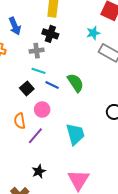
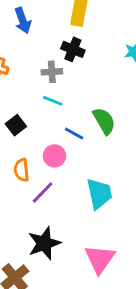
blue arrow: (15, 26) -> (23, 21), moved
blue line: (52, 85) -> (74, 134), moved
black square: (27, 88) -> (16, 125), moved
black star: (39, 171) -> (44, 243), size x1.6

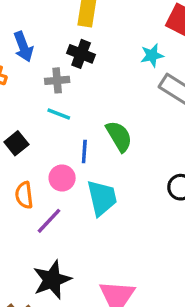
blue arrow: (23, 21) -> (23, 47), moved
blue line: (74, 134) -> (84, 152), turned 66
cyan trapezoid: (99, 194) -> (102, 198), moved

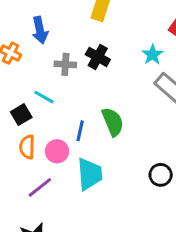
black cross: (81, 54) -> (98, 57), moved
cyan star: (152, 55) -> (152, 55), turned -30
cyan line: (59, 114) -> (44, 97), moved
orange semicircle: (24, 195) -> (27, 147), moved

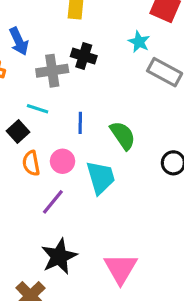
gray cross: (65, 64) -> (52, 71), size x1.4
green semicircle: (113, 122) -> (123, 135), moved
blue line: (80, 131) -> (80, 123), moved

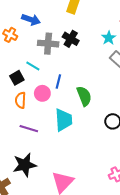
blue arrow: (19, 41) -> (31, 19), turned -60
pink circle: (62, 161) -> (42, 93), moved
purple line: (53, 202) -> (29, 129), turned 54

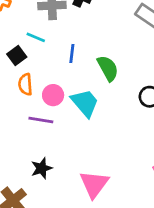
pink circle: (42, 93) -> (53, 95), moved
cyan trapezoid: (63, 120) -> (85, 103), turned -30
black star: (25, 165) -> (42, 168), size x0.7

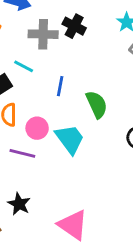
black star: (42, 168) -> (19, 204), turned -30
pink triangle: (94, 184) -> (73, 225), turned -36

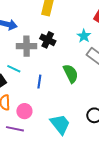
green semicircle: (97, 104) -> (71, 74), moved
cyan trapezoid: (70, 139) -> (60, 124), moved

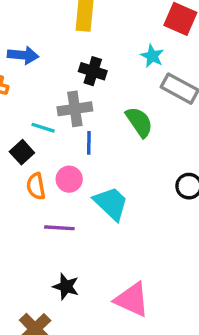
gray cross: (27, 46) -> (75, 109), moved
pink circle: (24, 111) -> (69, 179), moved
cyan trapezoid: (60, 124) -> (111, 203), moved

